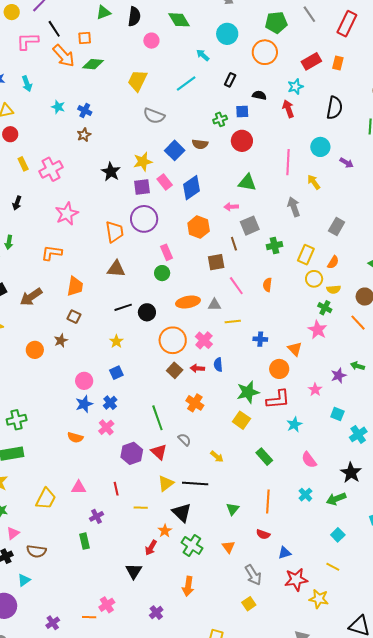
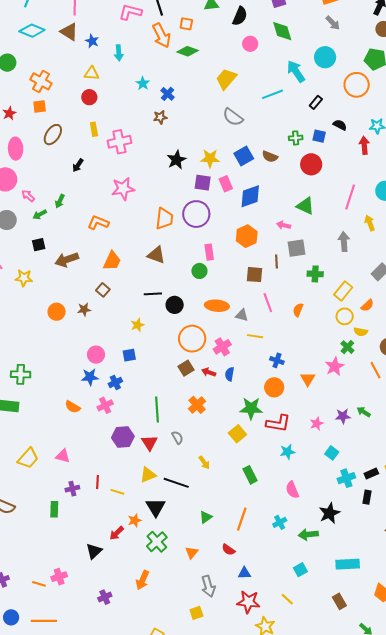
cyan arrow: (203, 55) -> (296, 71), size x1.6
orange circle: (279, 369) -> (274, 387), moved
red line: (116, 489) -> (98, 482), moved

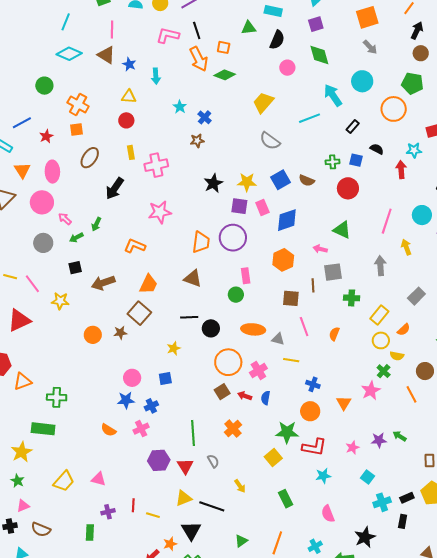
black arrow: (78, 165) -> (115, 188), size x1.6
brown square: (103, 290) -> (139, 313), size x1.6

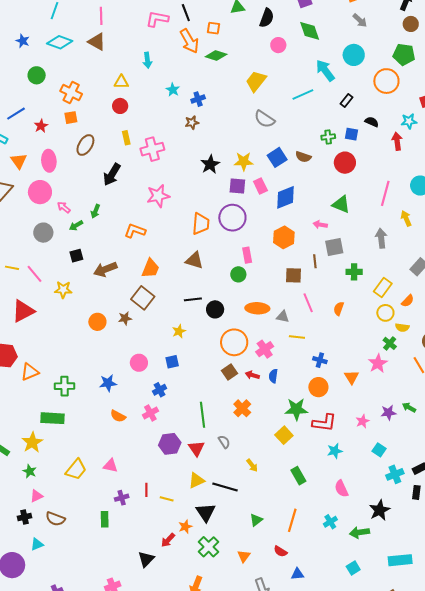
blue star: (129, 64) -> (23, 41), moved
blue cross: (205, 117) -> (198, 99), turned 32
blue star: (126, 400) -> (108, 383), moved

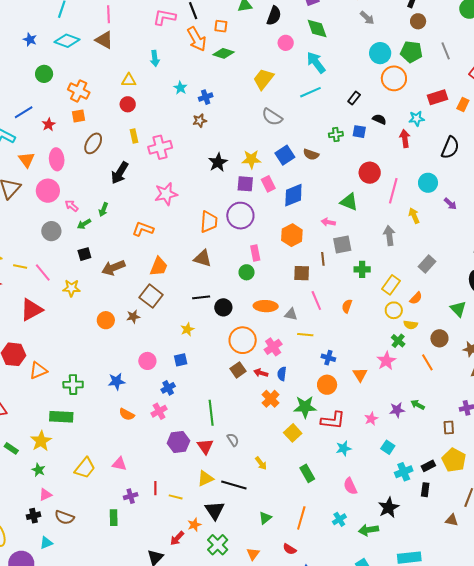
cyan circle: (354, 55) -> (380, 53), moved
cyan arrow: (325, 70) -> (316, 63), moved
red circle: (345, 163) -> (370, 173), moved
orange cross: (242, 408) -> (271, 399), moved

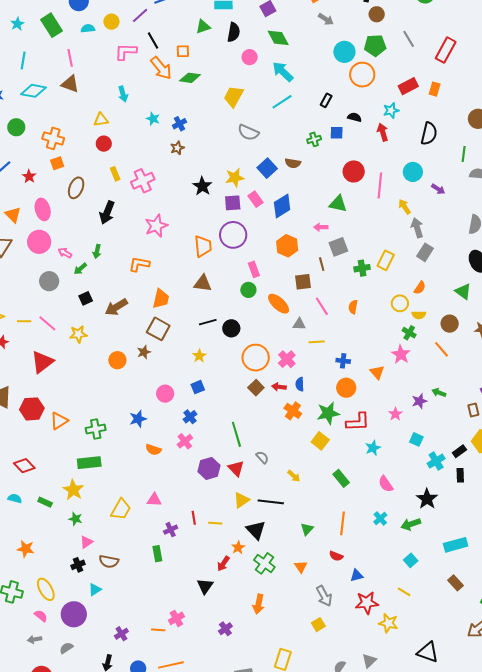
gray arrow: (389, 236) -> (417, 228), moved
yellow rectangle: (391, 285) -> (386, 260), moved
orange ellipse: (266, 306) -> (279, 304), moved, turned 50

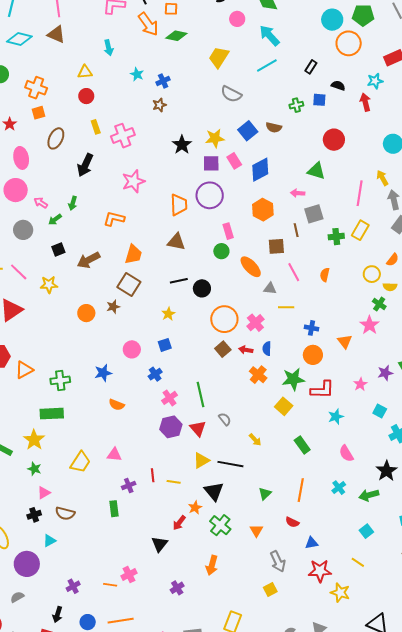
pink line: (380, 186) -> (360, 193), moved
pink cross: (185, 441) -> (169, 398), moved

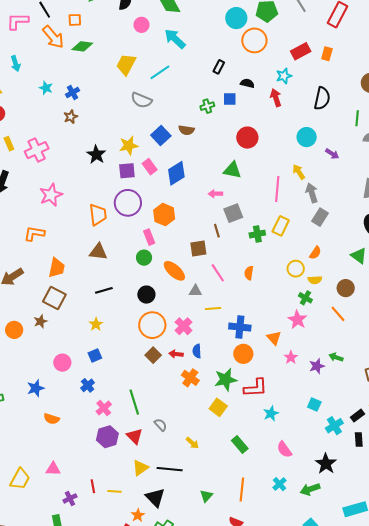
cyan line: (267, 66) -> (160, 72), moved
orange hexagon: (263, 210) -> (164, 215), moved
black circle: (202, 288) -> (146, 295), moved
blue cross: (312, 328) -> (240, 327), size x1.5
pink star: (360, 384) -> (291, 357), moved

